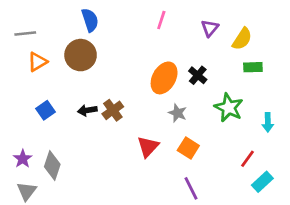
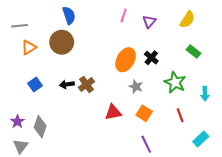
purple triangle: (210, 28) -> (149, 22), moved
yellow semicircle: (242, 39) -> (187, 20), moved
green rectangle: (253, 67) -> (194, 51), turned 40
red triangle: (148, 147) -> (113, 112), turned 36
red line: (248, 159) -> (180, 115), moved, turned -56

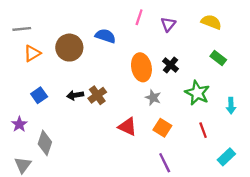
blue semicircle: (69, 15) -> (105, 36), moved, turned -54
yellow semicircle: (187, 20) -> (211, 22), turned -102
orange ellipse: (126, 60) -> (141, 67), turned -40
red triangle: (113, 112) -> (127, 127), turned 36
purple star: (17, 122) -> (19, 124), moved

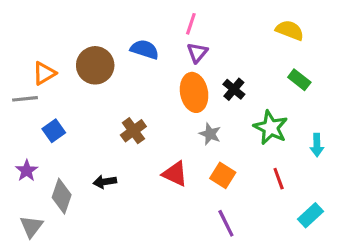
purple triangle: (168, 24) -> (197, 53), moved
gray line: (22, 29) -> (25, 99), moved
black arrow: (75, 95) -> (105, 182), moved

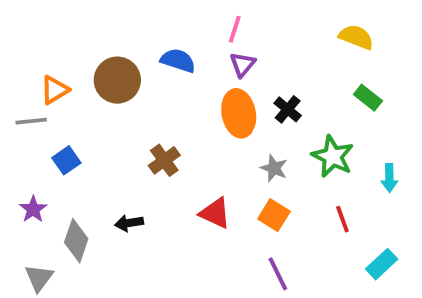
gray star: (210, 134) -> (274, 168), moved

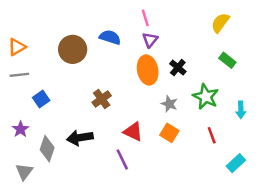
pink line: (235, 29) -> (145, 18), turned -35
yellow semicircle: (356, 37) -> (220, 23), turned -75
orange triangle: (55, 90) -> (17, 47), moved
black arrow: (129, 223) -> (80, 138), size x1.5
purple line: (278, 274) -> (122, 159), moved

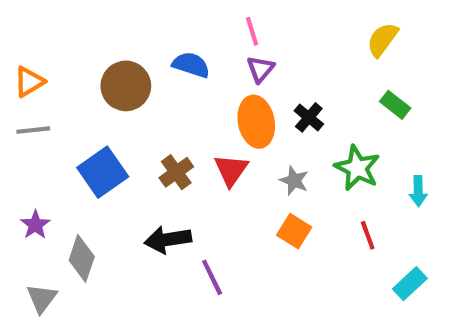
blue square: (41, 99) -> (103, 172), moved, size x1.6
red triangle: (133, 132) -> (231, 170), moved, turned 40
black arrow: (80, 138) -> (168, 239), moved

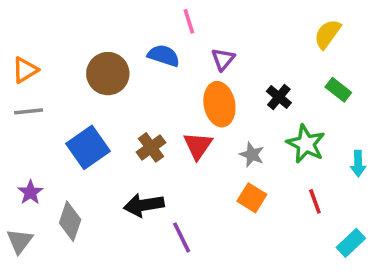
pink line: (252, 31) -> (189, 21), moved
black cross: (309, 117) -> (279, 97), moved
gray triangle: (42, 298) -> (20, 241), moved

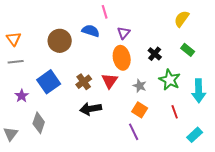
orange triangle: (25, 70) -> (14, 39), turned -35
cyan arrow: (358, 164) -> (199, 91), size x1.6
purple star: (30, 192) -> (22, 96), moved
black arrow: (144, 205) -> (91, 109), moved
purple line: (182, 237) -> (134, 132), moved

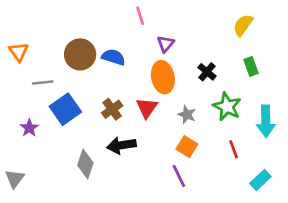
blue semicircle: (91, 31) -> (113, 57), moved
green rectangle: (188, 50) -> (251, 66), turned 32
gray line: (16, 62) -> (43, 83), moved
gray diamond: (39, 123) -> (85, 164), moved

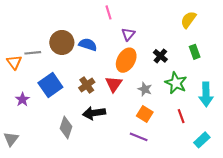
orange triangle: (19, 52) -> (14, 62), moved
orange ellipse: (163, 77) -> (126, 60), turned 40
gray line: (43, 83) -> (33, 53), moved
purple line: (179, 176) -> (139, 137), turned -42

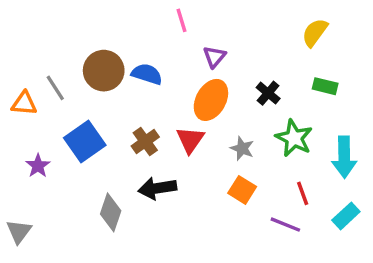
green rectangle: (195, 52) -> (325, 86), turned -56
gray line: (33, 53) -> (55, 88), turned 63
orange triangle: (14, 62) -> (24, 103), turned -49
purple line: (139, 137) -> (285, 225), moved
cyan rectangle: (202, 140) -> (346, 216), moved

